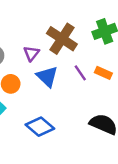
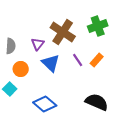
orange rectangle: (103, 73) -> (97, 60), turned -72

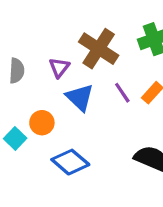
orange circle: (21, 69) -> (42, 123), moved

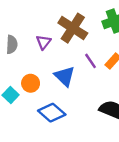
blue triangle: (80, 97) -> (65, 76), moved

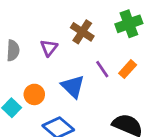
brown cross: (73, 28) -> (82, 32), size x0.7

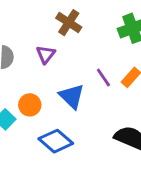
brown cross: (82, 32) -> (69, 23), moved

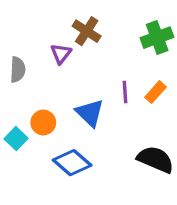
purple triangle: (46, 54) -> (61, 54), moved
purple line: (103, 77) -> (125, 92), turned 30

